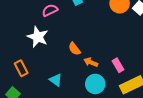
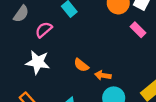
pink rectangle: (118, 65) -> (138, 30), moved

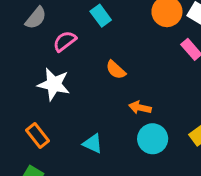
orange semicircle: (81, 65) -> (116, 70), moved

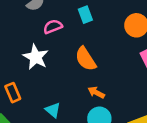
orange semicircle: (116, 70) -> (86, 59), size x1.5

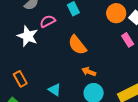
white star: (36, 57) -> (28, 36), moved

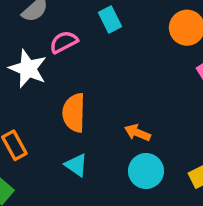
orange semicircle: (77, 45) -> (74, 113), moved, turned 40

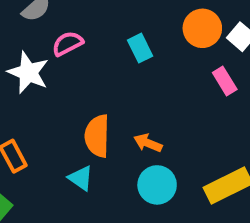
cyan rectangle: (110, 20) -> (140, 48), moved
orange semicircle: (74, 113) -> (97, 136), moved

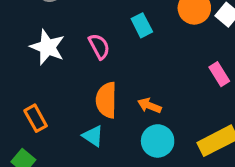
pink semicircle: (68, 43) -> (99, 46), moved, turned 90
pink rectangle: (225, 81) -> (219, 74), moved

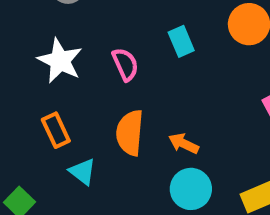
orange rectangle: (36, 118) -> (56, 130), moved
cyan triangle: (93, 136) -> (83, 172), moved

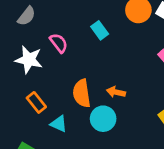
pink semicircle: (125, 64) -> (59, 43), moved
cyan circle: (191, 189) -> (103, 119), moved

